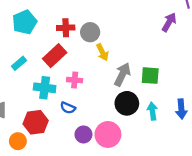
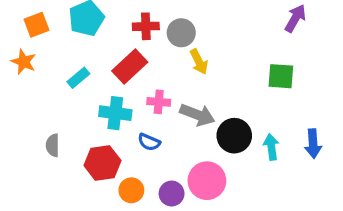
gray arrow: (122, 74) -> (197, 115), moved, turned 85
green square: (150, 76) -> (281, 76), moved
purple circle: (83, 134) -> (172, 194), moved
orange circle: (18, 141) -> (131, 190), moved

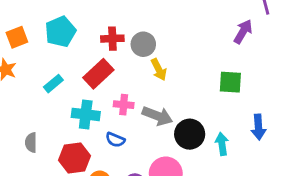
blue arrow: (313, 144) -> (258, 127), moved

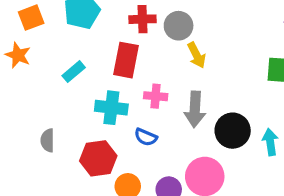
red rectangle: (98, 74) -> (126, 60), turned -36
gray arrow: (157, 116) -> (195, 109), turned 72

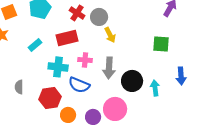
red cross: (142, 19) -> (77, 13), turned 35
red rectangle: (126, 60) -> (67, 38), turned 65
blue semicircle: (146, 137) -> (79, 85), size x1.5

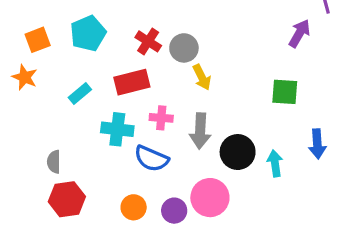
red hexagon: (50, 98) -> (67, 199), moved

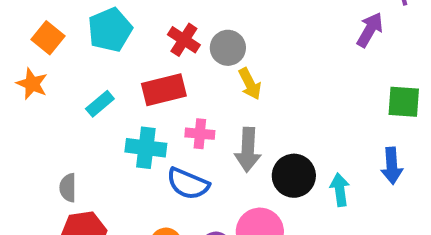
orange square: (38, 40) -> (48, 38), turned -30
green square: (285, 92) -> (404, 102), moved

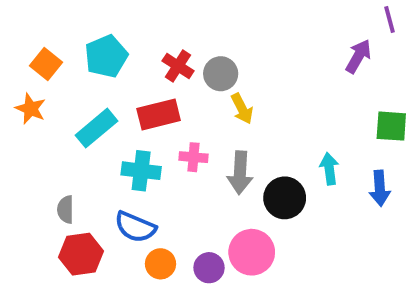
cyan rectangle: (100, 104) -> (96, 128), size x1.5
blue semicircle: (188, 184) -> (135, 227), moved
cyan arrow: (340, 190) -> (329, 169), moved

